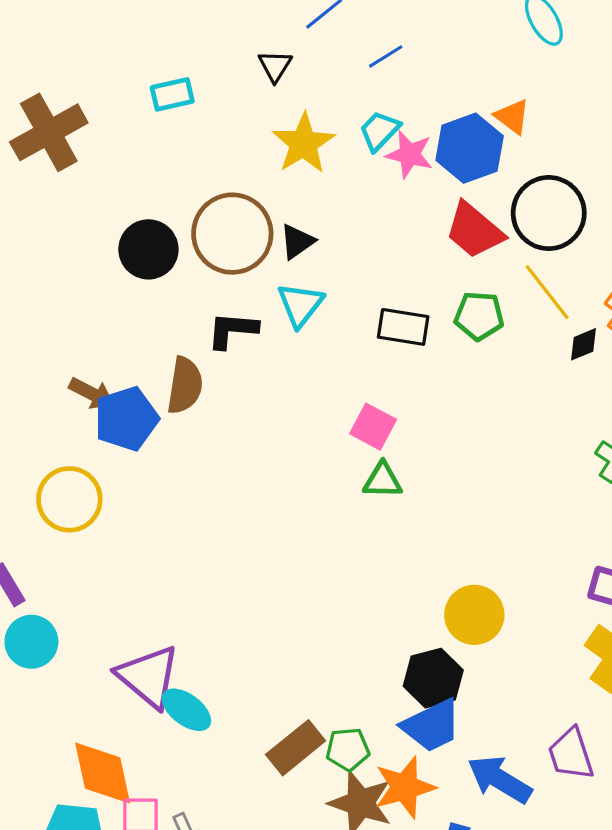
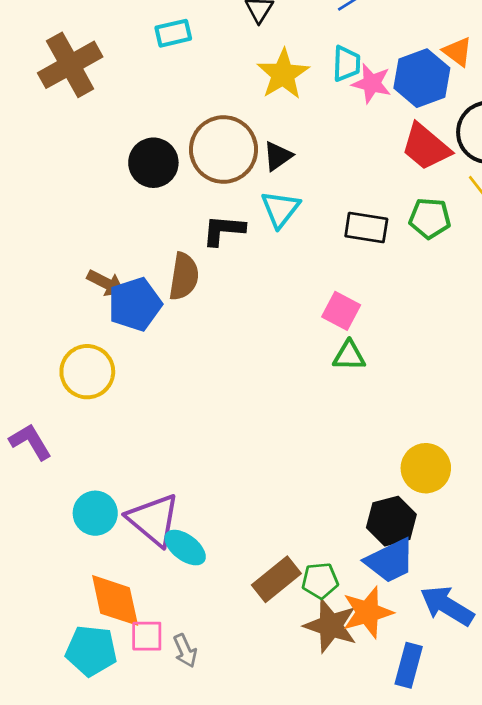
cyan trapezoid: (379, 131) -> (346, 64), turned 138
cyan circle: (31, 642) -> (95, 513), moved

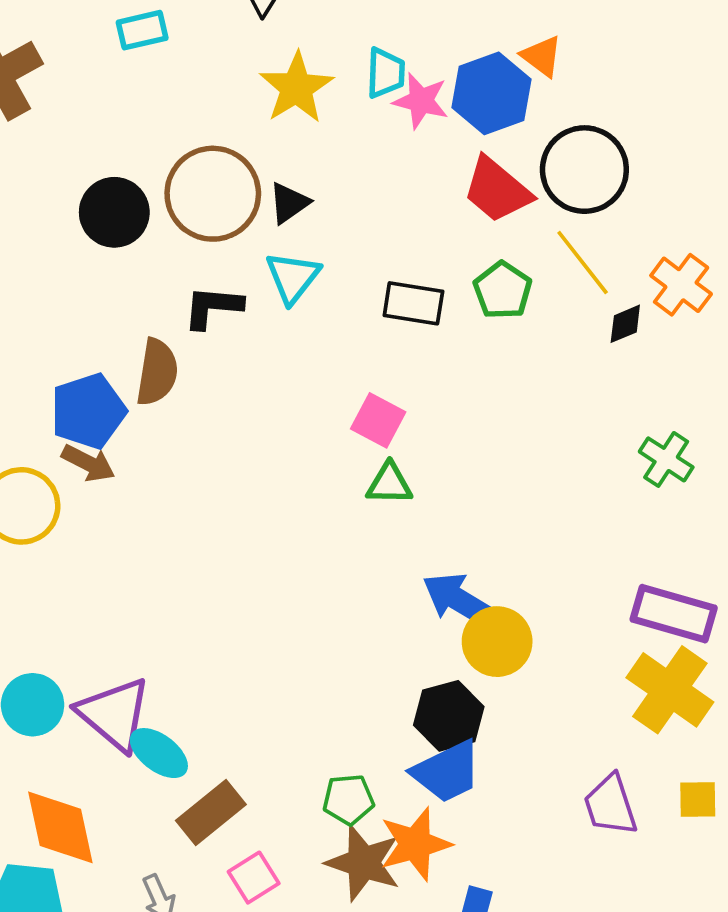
green pentagon: (430, 218) -> (503, 290), turned 30
brown arrow: (106, 283) -> (88, 463), moved
brown rectangle: (276, 579) -> (211, 812), moved
blue arrow: (447, 606) -> (460, 601), moved
pink square: (147, 636) -> (254, 878), moved, turned -32

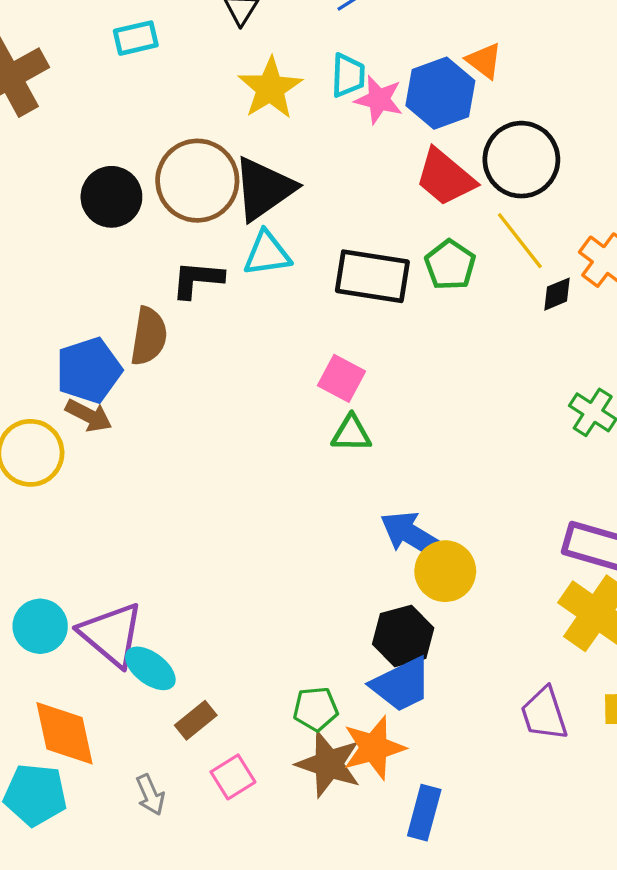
black triangle: (289, 203) -> (264, 189), size x1.8
cyan triangle: (293, 277) -> (267, 254), turned 44
black rectangle: (413, 303) -> (372, 276), size x1.4
brown rectangle: (211, 812) -> (196, 720), size x0.7

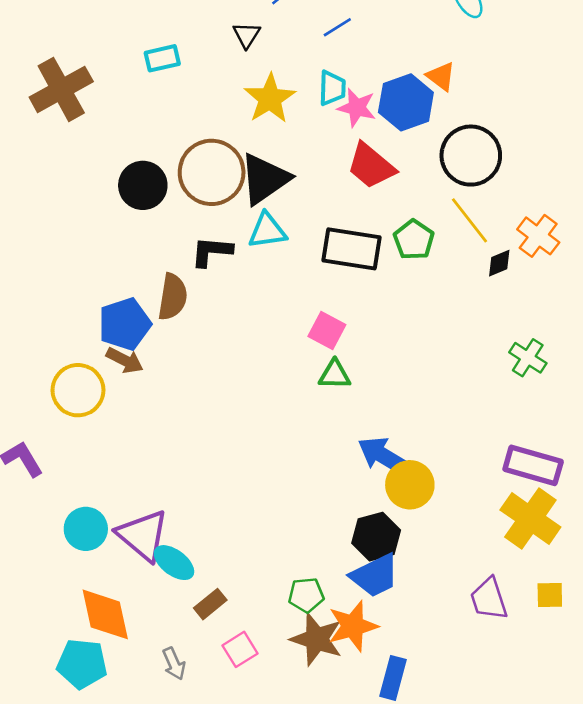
red trapezoid: (445, 177) -> (371, 166), moved

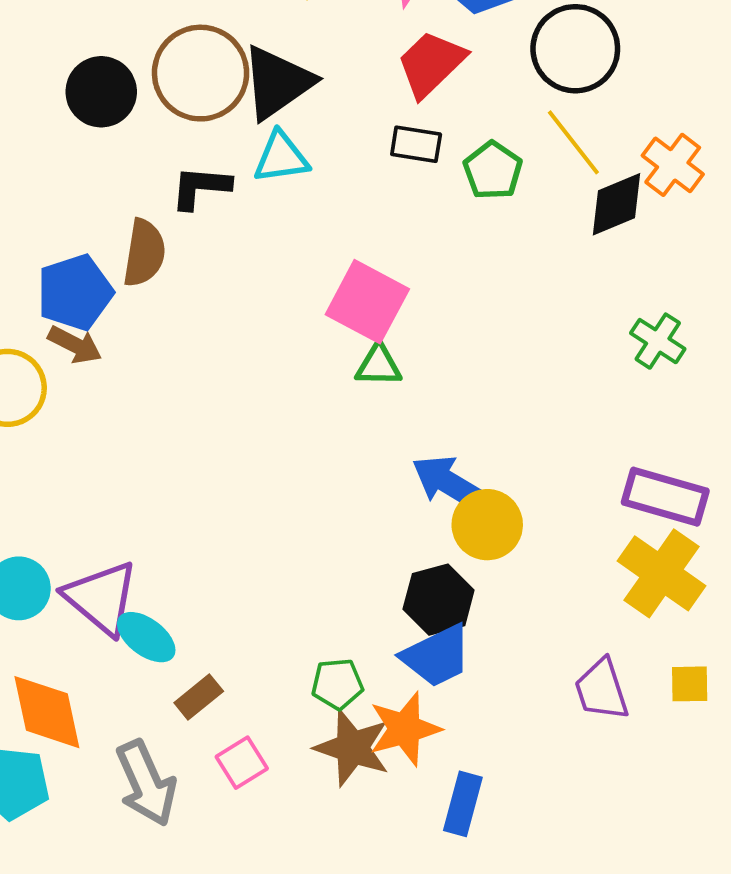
red trapezoid: (371, 166) -> (431, 64), turned 96
black rectangle: (352, 249) -> (416, 144), moved, size x0.6
black diamond: (499, 263) -> (617, 204), size x1.6
pink square: (327, 331) -> (367, 302), size x1.5
gray arrow: (174, 664) -> (146, 783), size x1.8

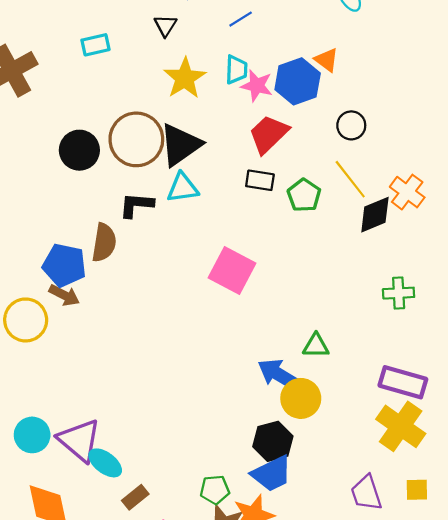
black circle: (575, 49) -> (351, 125), size x0.6
blue pentagon: (75, 292) -> (64, 265), turned 30
green cross: (658, 341) -> (399, 293), turned -36
green triangle: (379, 365) -> (316, 346), moved

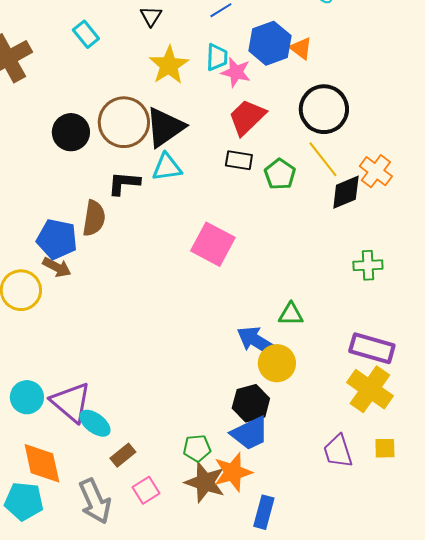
cyan rectangle: (96, 45) -> (86, 34), turned 64
blue hexagon: (298, 81) -> (270, 43), moved
black circle: (351, 125) -> (324, 109), size x1.8

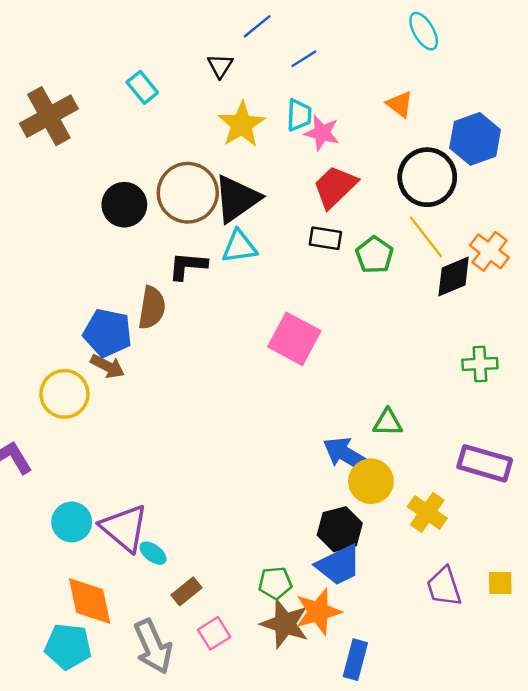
blue hexagon: (270, 43) -> (475, 139), moved
yellow cross: (370, 389) -> (427, 512), moved, size x0.7
cyan ellipse: (95, 423) -> (153, 553), size x0.7

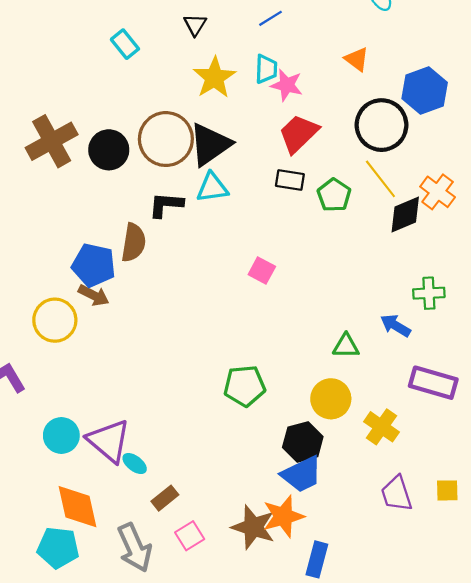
brown cross: (49, 116) -> (52, 141), moved
pink square: (294, 339) -> (262, 271), size x0.6
blue arrow: (347, 455) -> (396, 326), moved, size x0.7
green pentagon: (275, 583) -> (245, 386), moved, size x1.4

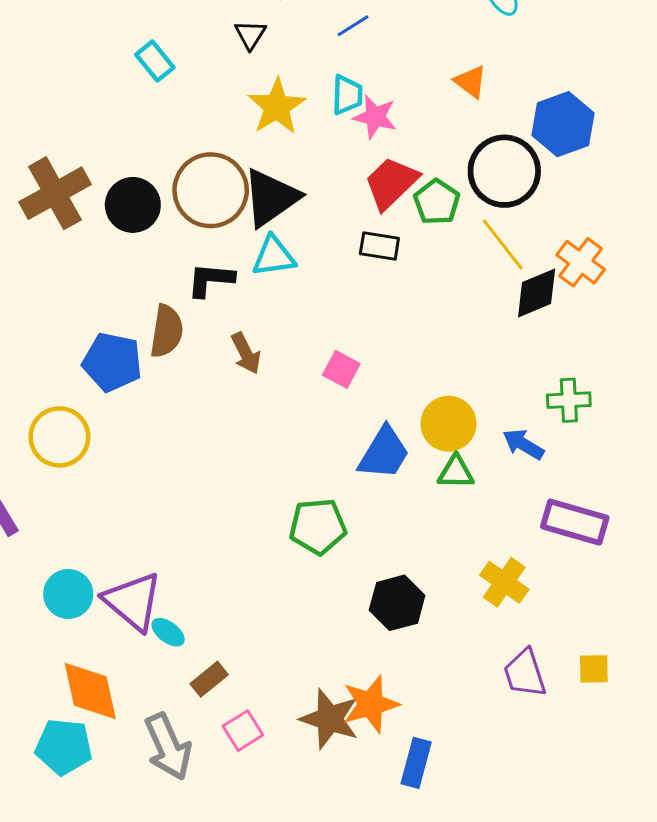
green pentagon: (334, 195) -> (437, 202), moved
brown arrow: (94, 295) -> (246, 353), moved, turned 36
yellow circle: (331, 399) -> (448, 424), moved
blue trapezoid: (302, 474) -> (384, 453), moved, turned -33

